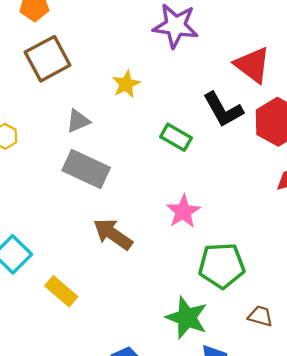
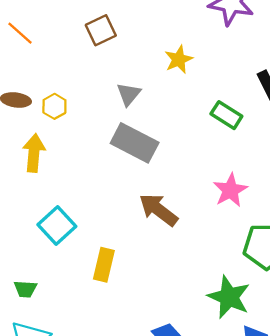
brown square: (48, 59) -> (101, 30), size x0.7
gray triangle: (78, 121) -> (129, 94), turned -30
yellow rectangle: (61, 291) -> (104, 265), turned 60

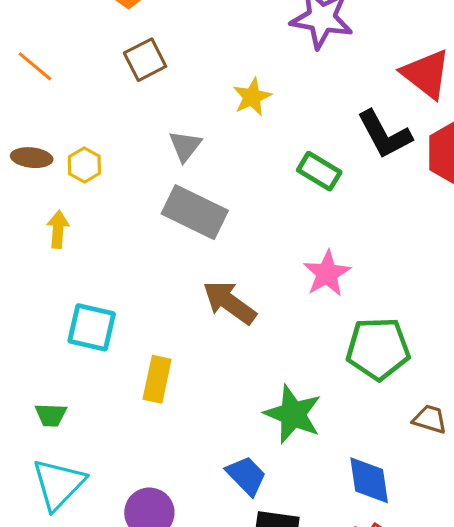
yellow arrow: (34, 153) -> (58, 229), size x0.7
cyan square: (57, 226) -> (92, 327), turned -33
green star: (229, 297) -> (293, 414), moved

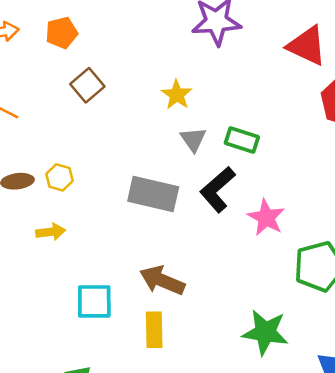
black L-shape: (384, 134) -> (218, 190), moved, turned 90
gray triangle: (185, 146) -> (193, 139), moved
yellow arrow: (58, 229) -> (51, 232), turned 92
brown arrow: (230, 302) -> (162, 280), moved

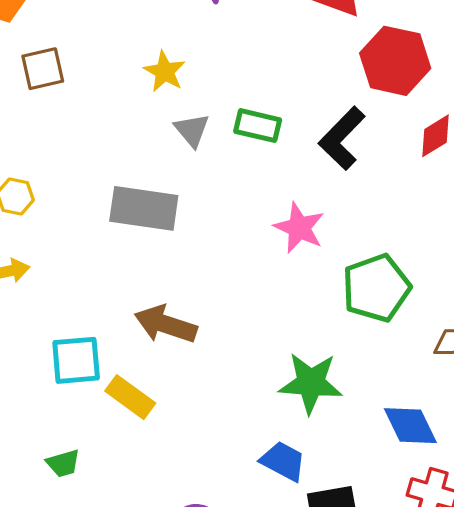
brown square: (87, 85) -> (43, 69), turned 32
black L-shape: (218, 190) -> (342, 138), moved
yellow rectangle: (154, 330) -> (130, 397), moved, turned -48

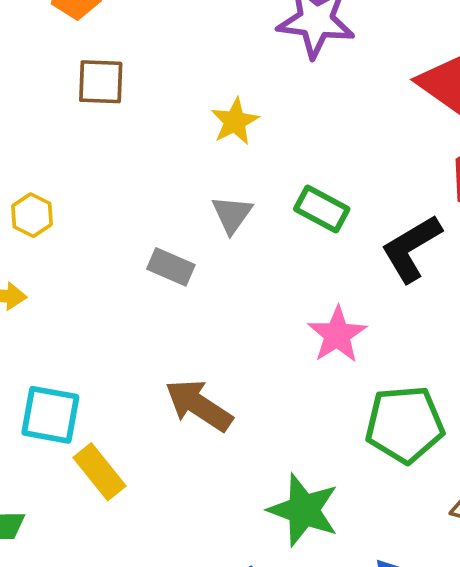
gray triangle: (192, 130) -> (232, 214), moved
gray rectangle: (144, 208) -> (171, 267), size x0.6
brown arrow: (166, 324) -> (199, 405), moved

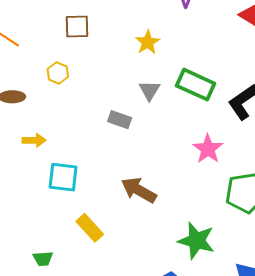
green rectangle: (322, 209) -> (196, 85), size x1.4
yellow hexagon: (32, 215) -> (58, 73), moved
cyan square: (50, 415) -> (63, 177), moved

